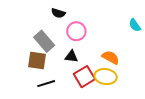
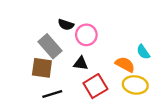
black semicircle: (58, 13) -> (66, 25), moved
cyan semicircle: (135, 25) -> (143, 52), moved
yellow ellipse: (106, 77) -> (135, 85), moved

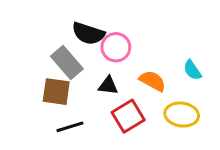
black semicircle: (66, 25) -> (88, 33), size x1.5
orange semicircle: (125, 64) -> (153, 81), moved

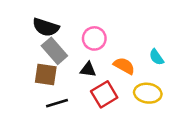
black semicircle: (88, 33) -> (46, 27), moved

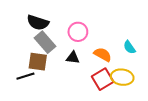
red square: (104, 94) -> (103, 79), moved
black line: (57, 103) -> (25, 76), moved

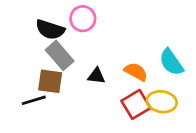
pink circle: (78, 32) -> (83, 19), moved
cyan semicircle: (129, 47) -> (171, 62), size x1.5

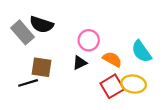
pink circle: (83, 19) -> (89, 40), moved
gray rectangle: (60, 55) -> (22, 32), moved
black triangle: (96, 76) -> (80, 63), turned -32

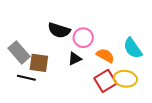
black semicircle: (42, 25) -> (59, 30), moved
gray rectangle: (22, 32) -> (19, 52), moved
black line: (28, 83) -> (26, 78), turned 30

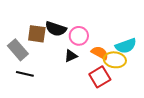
cyan semicircle: (133, 48) -> (126, 46), turned -75
brown square: (39, 63) -> (37, 34), moved
yellow ellipse: (125, 79) -> (115, 60), moved

